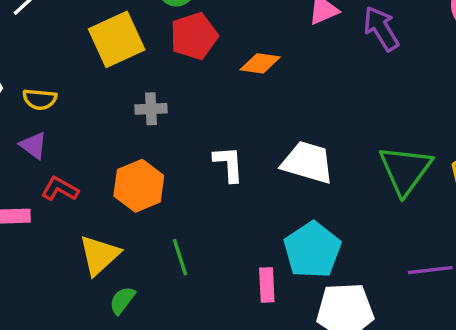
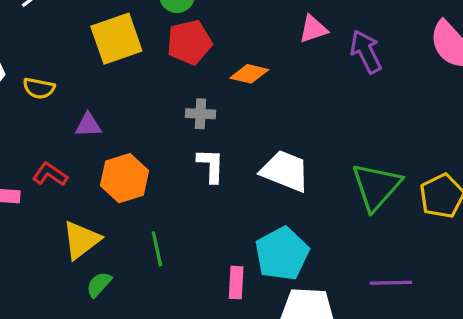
gray cross: (151, 109) -> (201, 114), moved
purple triangle: (33, 145) -> (88, 125), moved, turned -44

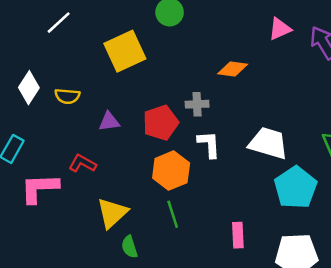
red pentagon: (189, 42) -> (161, 123), moved
orange hexagon: (124, 178) -> (171, 171), moved
cyan pentagon: (282, 254) -> (296, 188), moved
green semicircle: (99, 284) -> (129, 247), turned -55

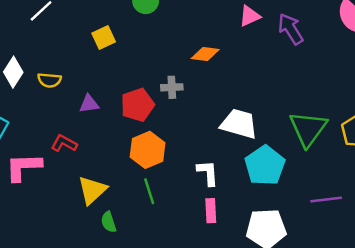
yellow square: (125, 51) -> (104, 37), size x0.6
white L-shape: (209, 144) -> (208, 173), moved

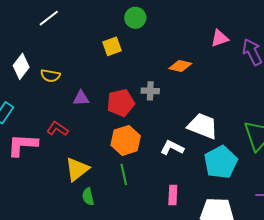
yellow square: (104, 37) -> (112, 46), moved
white L-shape: (208, 173) -> (172, 148), moved, turned -65

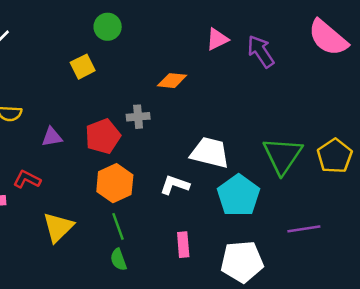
green semicircle: (88, 197) -> (118, 260), moved

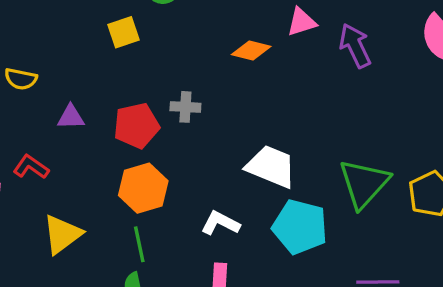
orange diamond: (172, 81) -> (251, 50), moved
white L-shape: (175, 185) -> (220, 223), moved
cyan pentagon: (238, 195) -> (300, 227), turned -30

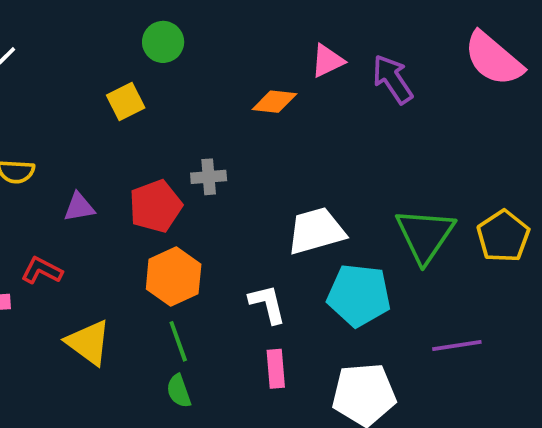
white trapezoid: (271, 166) -> (316, 231), turned -30
white L-shape: (220, 223) -> (267, 304), turned 57
yellow triangle: (62, 234) -> (88, 342), turned -39

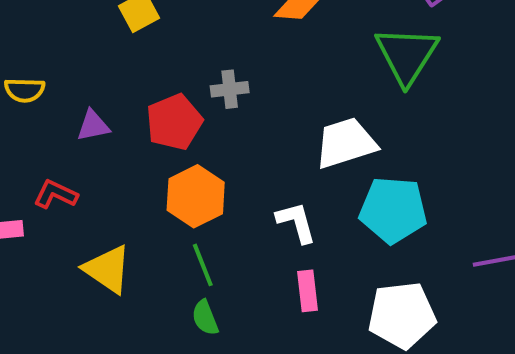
green triangle: (425, 235) -> (407, 55), moved

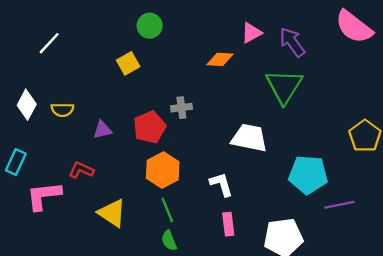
white trapezoid: (346, 143) -> (249, 138), turned 30
cyan pentagon: (393, 210) -> (308, 175), moved

